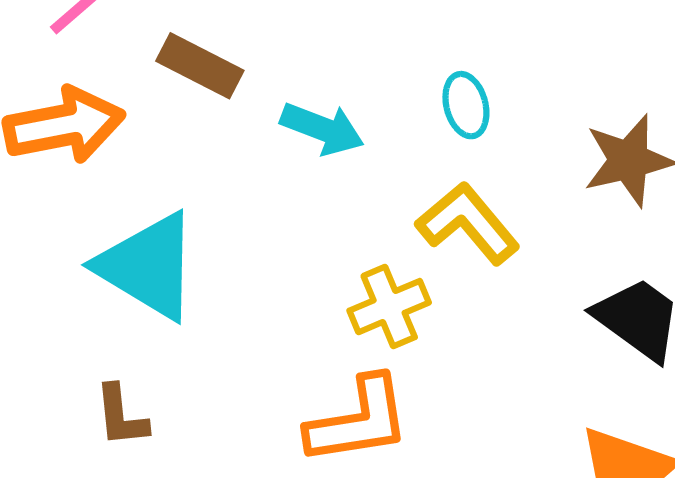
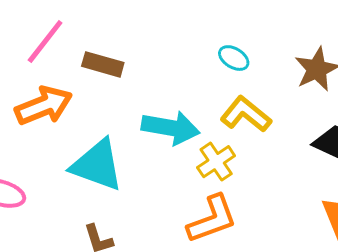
cyan ellipse: (466, 105) -> (234, 58), turned -32
cyan arrow: (322, 129) -> (171, 128), moved, size x1.4

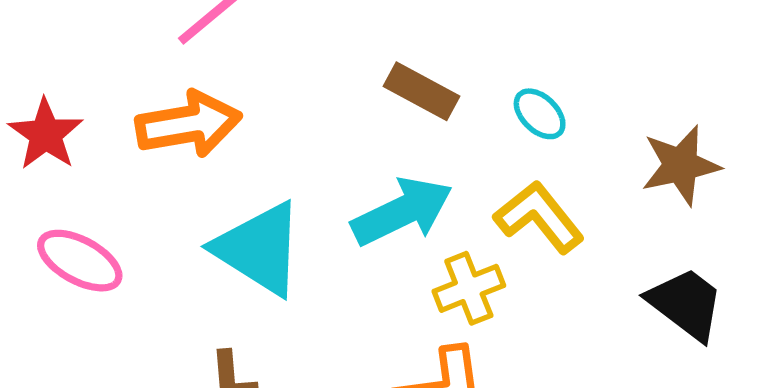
brown rectangle: (103, 64) -> (422, 91), moved
cyan arrow: (171, 128) -> (402, 212), turned -48

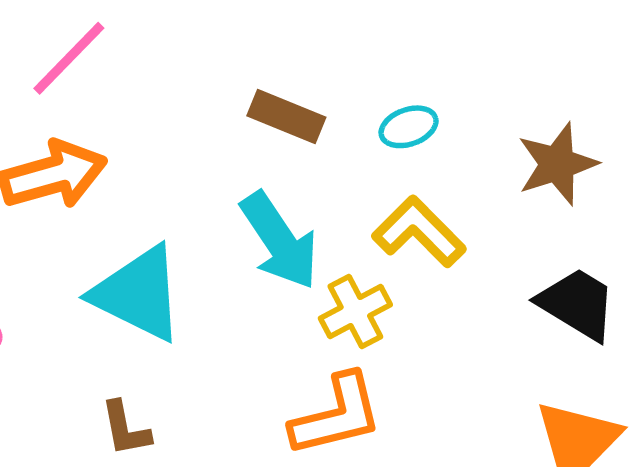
cyan ellipse: (540, 114) -> (409, 127), turned -58
cyan arrow: (402, 212) -> (279, 241), turned 88

